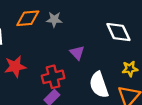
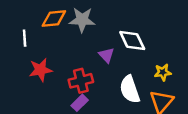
gray star: (54, 19) -> (82, 20), size x1.5
white diamond: (118, 32) -> (132, 40), moved

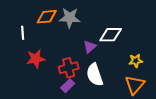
white diamond: (132, 40) -> (111, 35), turned -65
purple triangle: (107, 55) -> (90, 47), turned 32
white semicircle: (130, 89) -> (95, 75), moved

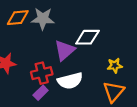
purple triangle: (90, 47) -> (65, 50), size x1.5
white semicircle: (95, 75) -> (70, 81), turned -85

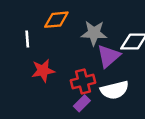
gray star: (43, 19) -> (94, 33), moved

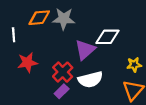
gray star: (94, 33) -> (64, 19), moved
red cross: (83, 82) -> (63, 72), turned -30

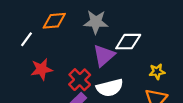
gray star: (64, 19) -> (96, 22), moved
white line: (14, 35) -> (27, 39), turned 40

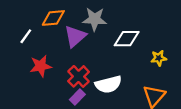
purple triangle: (104, 55) -> (75, 36), moved
yellow star: (157, 72) -> (159, 58), moved

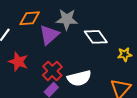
white diamond: (127, 39) -> (96, 37), turned 55
red star: (41, 66) -> (18, 62), turned 30

